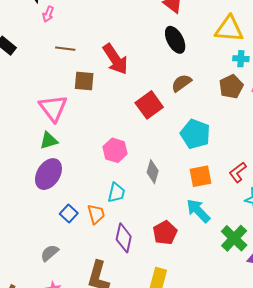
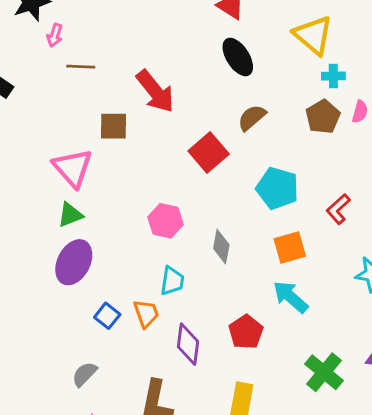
yellow triangle: (229, 29) -> (313, 35), turned 40
brown line: (65, 49) -> (81, 67), moved
red L-shape: (238, 172) -> (338, 209), moved
green cross: (234, 238) -> (324, 372), moved

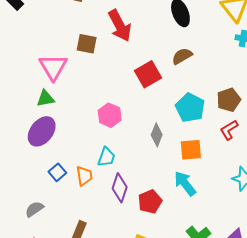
brown pentagon: (323, 117) -> (229, 100), moved
gray diamond: (221, 247) -> (157, 135), moved
purple diamond: (188, 344) -> (120, 188), moved

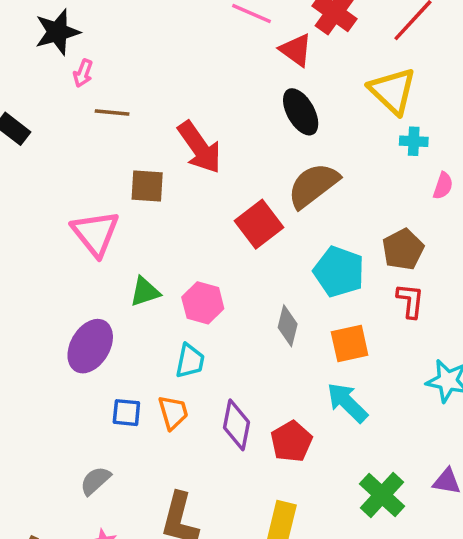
brown semicircle: (182, 56) -> (313, 185), size x1.5
green triangle: (45, 99) -> (145, 292), moved
red L-shape: (229, 130) -> (410, 301), turned 135
cyan trapezoid: (106, 157) -> (190, 361), moved
blue square: (57, 172) -> (126, 413), turned -36

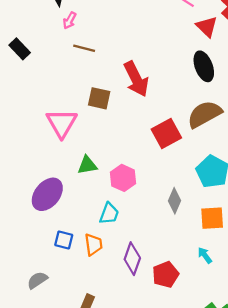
cyan arrow: (347, 402) -> (205, 255), size x0.6

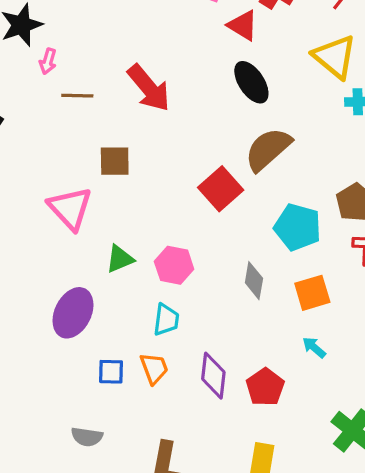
red arrow: (136, 79) -> (149, 88), moved
gray semicircle: (37, 280) -> (87, 437), turned -125

